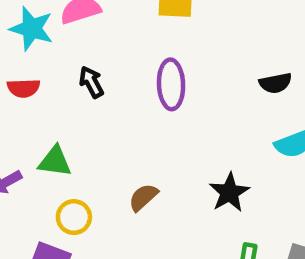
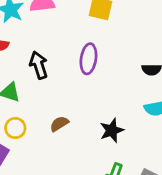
black arrow: (91, 82) -> (39, 65), moved, size x1.4

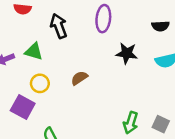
black star: (112, 130) -> (127, 53), moved, turned 30

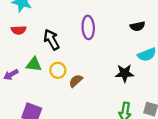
black star: (127, 53) -> (125, 73), moved
yellow circle: (40, 83) -> (58, 70), moved

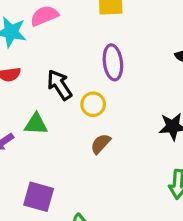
yellow circle: (58, 70) -> (93, 104), moved

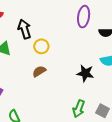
purple ellipse: (113, 62) -> (84, 17), moved

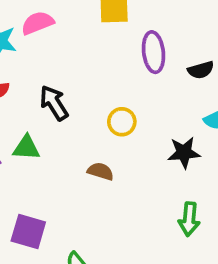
yellow circle: (41, 46) -> (122, 122), moved
brown semicircle: (39, 71) -> (101, 171), turned 64

